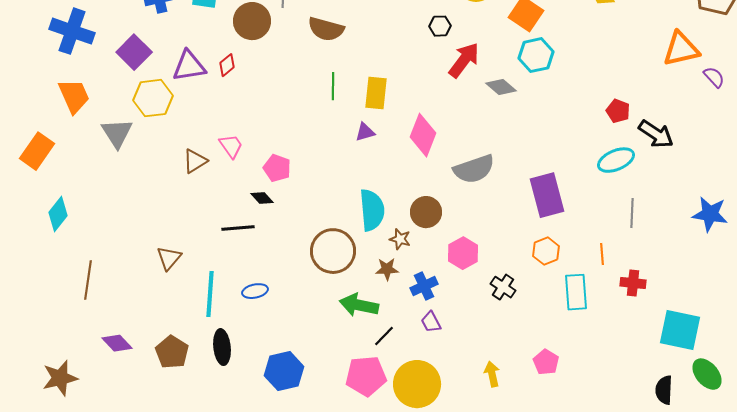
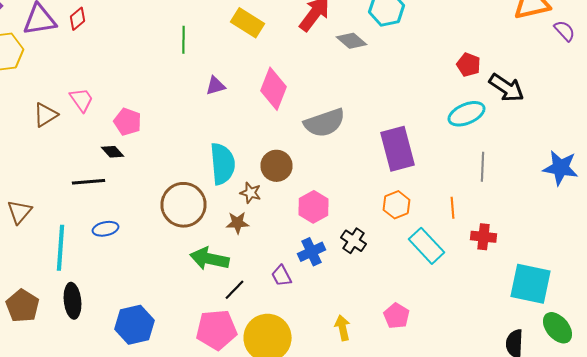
yellow rectangle: (376, 93) -> (248, 23), moved, turned -64
blue cross: (424, 286) -> (312, 252), moved
blue ellipse: (255, 291) -> (106, 229), moved
cyan rectangle: (576, 292) -> (426, 246), turned -39

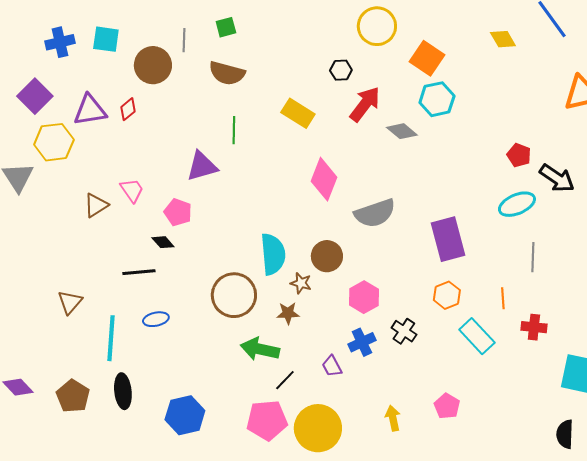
purple triangle: (216, 86) -> (202, 166), moved, size x1.6

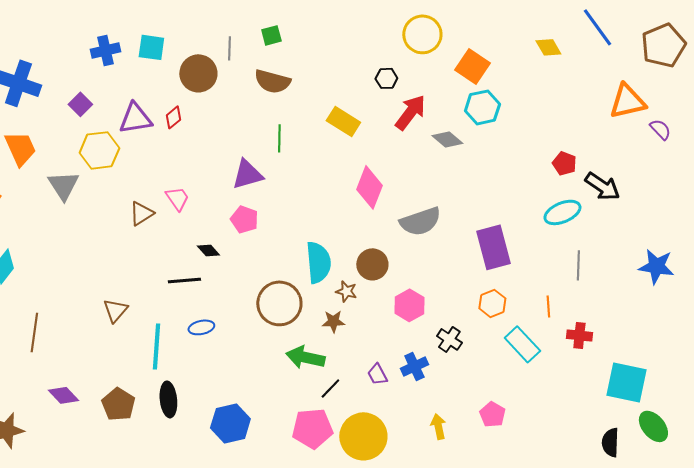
purple square: (35, 96) -> (80, 104), size x0.7
pink pentagon: (178, 212) -> (244, 219), moved
blue cross: (362, 342) -> (414, 366), moved

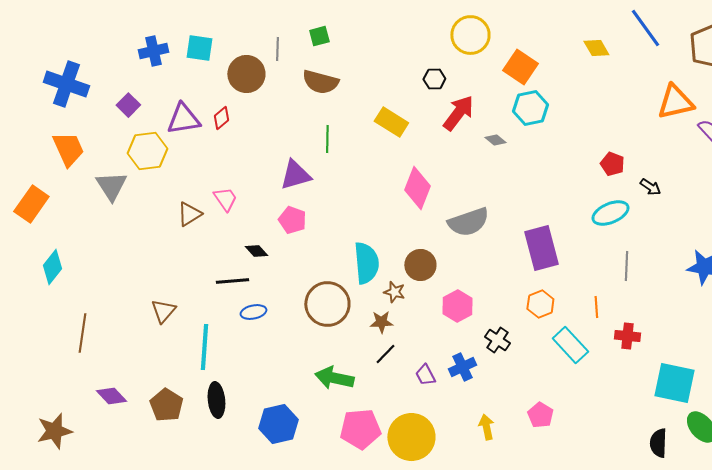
gray diamond: (447, 139) -> (495, 140), size x0.7
black arrow: (602, 186) -> (650, 187), size x0.6
blue ellipse: (201, 327) -> (253, 312), moved
green arrow: (305, 357) -> (334, 378), moved
black line: (330, 388) -> (385, 354), moved

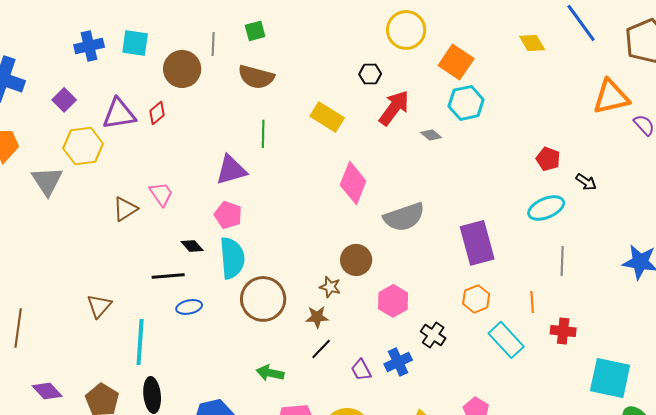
cyan semicircle: (366, 263) -> (232, 258), moved
green arrow: (334, 378) -> (270, 373), size x0.7

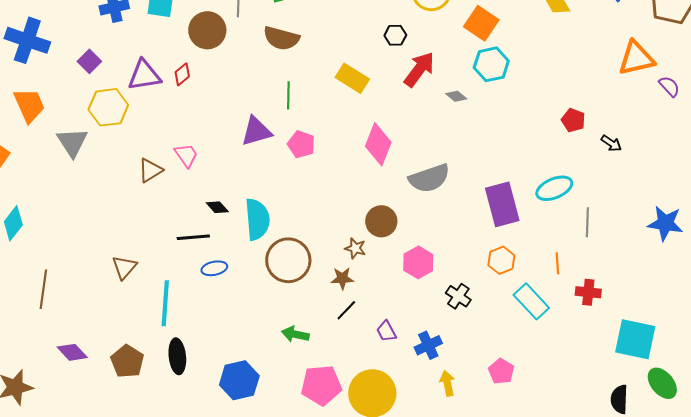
cyan ellipse: (546, 208) -> (554, 188), moved
pink pentagon: (228, 215) -> (301, 144), moved
blue cross: (398, 362) -> (428, 345), moved

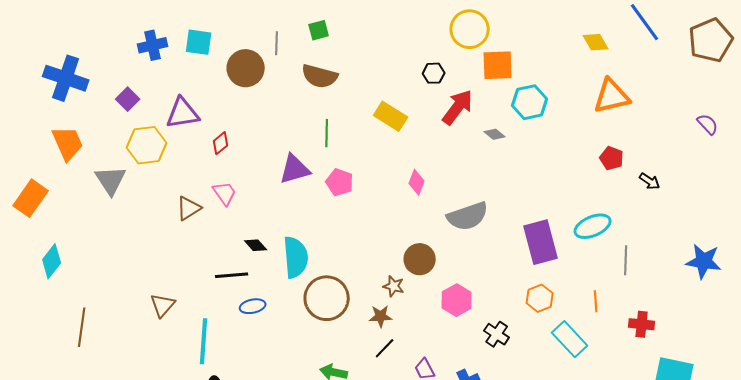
orange square: (481, 23) -> (498, 65), moved, turned -36
orange triangle: (636, 58) -> (612, 96), moved
red diamond: (182, 74) -> (221, 143), moved
pink diamond: (378, 144) -> (417, 182), size x0.6
red cross: (588, 292) -> (642, 324), moved

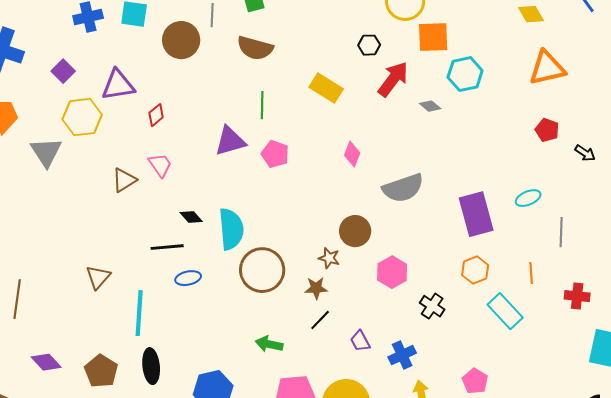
cyan ellipse: (593, 226) -> (528, 198), size x0.7

